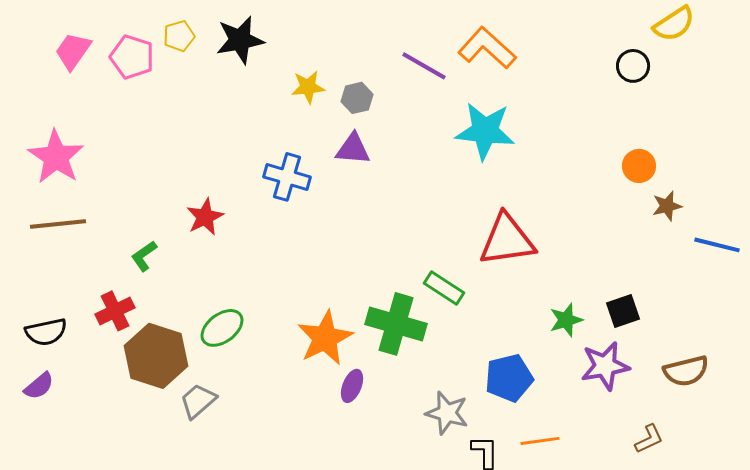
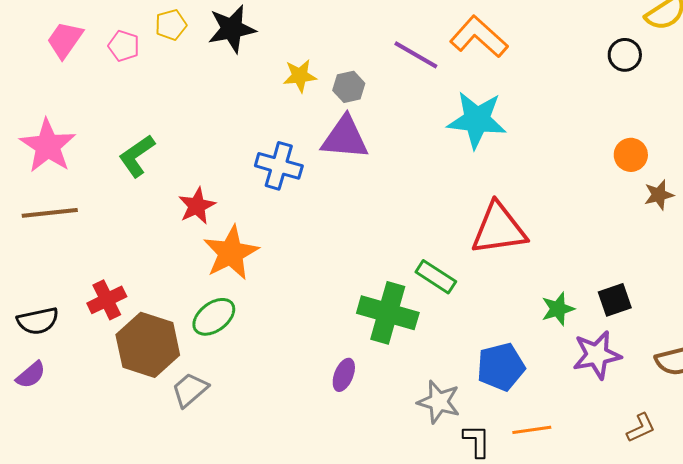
pink pentagon: (132, 57) -> (124, 46), size x0.7
purple triangle: (353, 149) -> (345, 138), size x1.4
green L-shape: (144, 256) -> (137, 156), moved, size x1.4
orange star: (325, 338) -> (231, 253), moved

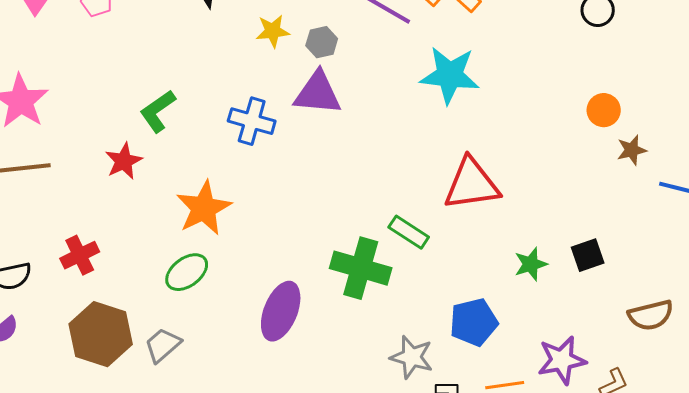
green L-shape: (137, 156) -> (158, 111), moved
red star: (197, 206) -> (124, 161), moved
brown hexagon: (148, 345) -> (101, 334), moved
purple star: (597, 355) -> (562, 360), moved
purple ellipse: (344, 375) -> (281, 311), moved, size x1.8

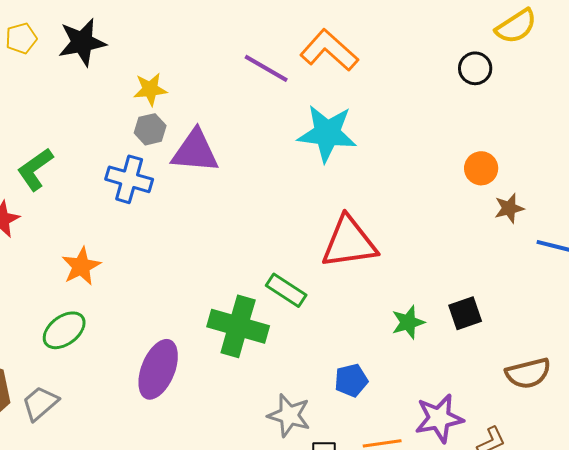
gray hexagon: (322, 42) -> (150, 129), moved
orange star: (204, 208) -> (81, 266), size x0.7
blue pentagon: (474, 322) -> (351, 380), size x0.7

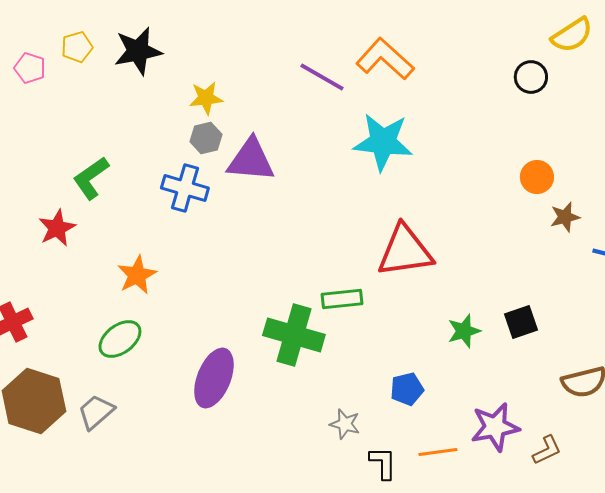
green rectangle: (286, 290) -> (342, 299), turned -39
gray star: (289, 415) -> (345, 424), size x0.7

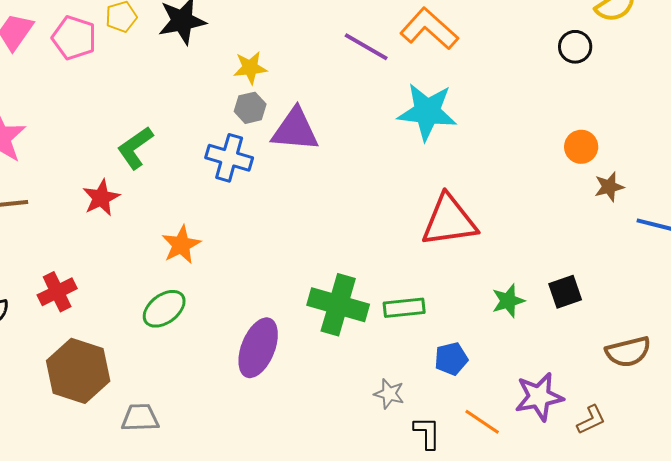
pink pentagon: (30, 68) -> (74, 38), size x1.4
green rectangle: (342, 299) -> (404, 308), moved
gray trapezoid: (96, 412) -> (140, 418), moved, turned 39
orange line: (438, 452) -> (482, 422), turned 42

